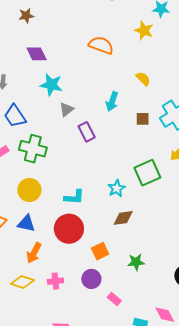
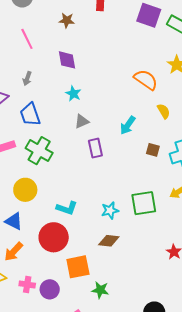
orange semicircle: (101, 45) -> (146, 80), moved
cyan star: (51, 85) -> (73, 94), size x0.7
orange square: (100, 251) -> (78, 267), size x1.4
green star: (136, 262) -> (100, 290), moved
purple circle: (91, 279) -> (50, 289), moved

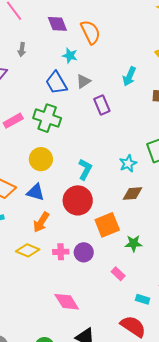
orange semicircle: (146, 80) -> (90, 32), moved, turned 40
blue trapezoid: (30, 114) -> (56, 83), moved
cyan L-shape: (67, 208) -> (85, 169), turned -70

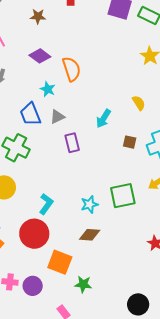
purple diamond: (57, 24) -> (40, 56), turned -40
orange square: (107, 225) -> (60, 262), turned 35

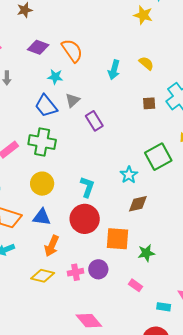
cyan arrow: (103, 119) -> (114, 70), moved

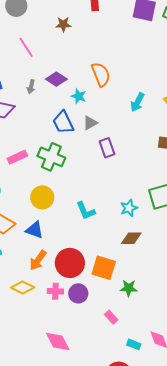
purple diamond: (38, 47) -> (56, 79), moved
cyan L-shape: (87, 187) -> (86, 211), turned 125
red circle: (85, 219) -> (70, 263), moved

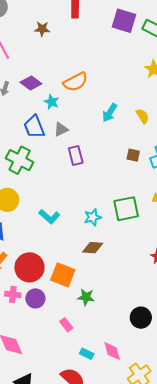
orange semicircle: (101, 74) -> (75, 82), turned 80
cyan L-shape: (86, 211) -> (49, 217), turned -30

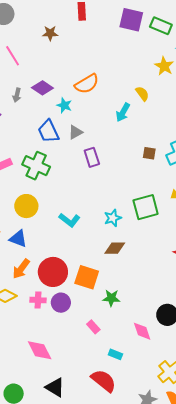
yellow semicircle: (143, 116) -> (142, 94), moved
pink diamond: (112, 351) -> (142, 331), moved

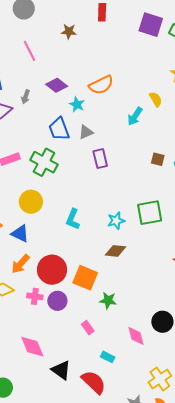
gray arrow: (17, 95) -> (26, 97), moved
cyan L-shape: (70, 220) -> (73, 219), turned 70
black triangle: (55, 387) -> (61, 370), moved

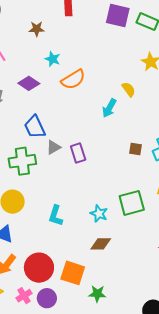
cyan star: (77, 105) -> (53, 59), moved
gray triangle: (86, 132) -> (53, 147), moved
green cross: (44, 162) -> (22, 161), turned -32
cyan star: (116, 221) -> (99, 214), turned -30
pink cross: (35, 296) -> (24, 296), turned -35

